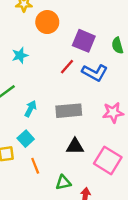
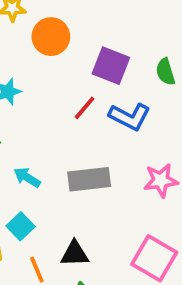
cyan arrow: (30, 109) -> (27, 177), turned -84
black triangle: (75, 146) -> (75, 254), moved

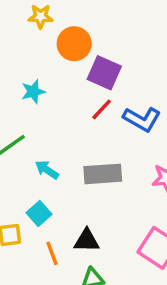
purple square: (111, 66) -> (104, 73), moved

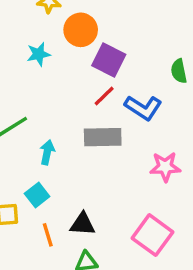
cyan star: (33, 92) -> (39, 54), moved
cyan arrow: (47, 170) -> (47, 152), turned 65
gray rectangle: (103, 174) -> (103, 137), moved

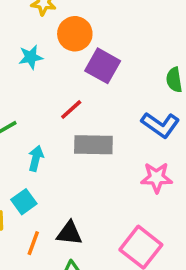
red line: (104, 96) -> (71, 110), moved
blue L-shape: (143, 108) -> (160, 125), moved
orange line: (48, 235) -> (33, 243), turned 35

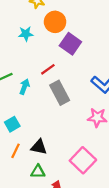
gray rectangle: (93, 145) -> (60, 93), turned 55
cyan arrow: (36, 158) -> (24, 87), moved

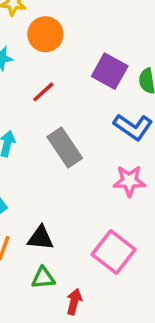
purple square: (70, 44) -> (110, 71), moved
red line: (48, 69) -> (43, 92), moved

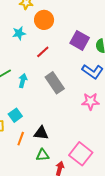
pink square: (114, 252) -> (81, 154), moved

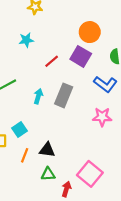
orange circle: (44, 20) -> (90, 32), moved
purple square: (80, 40) -> (81, 56), moved
cyan arrow: (23, 81) -> (38, 96), moved
gray rectangle: (55, 83) -> (64, 95), turned 55

